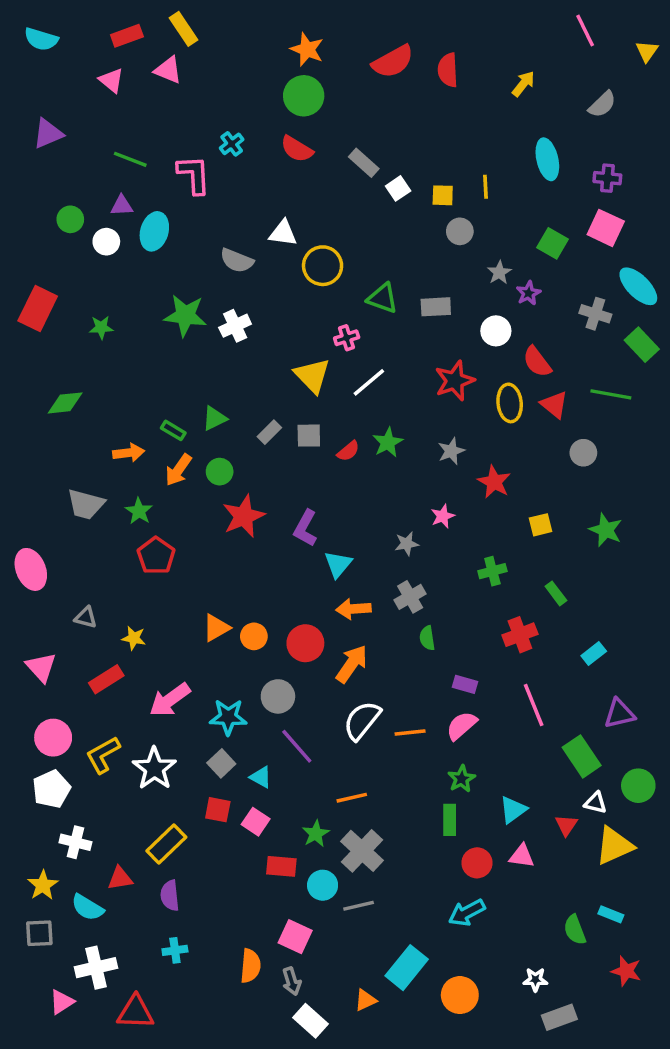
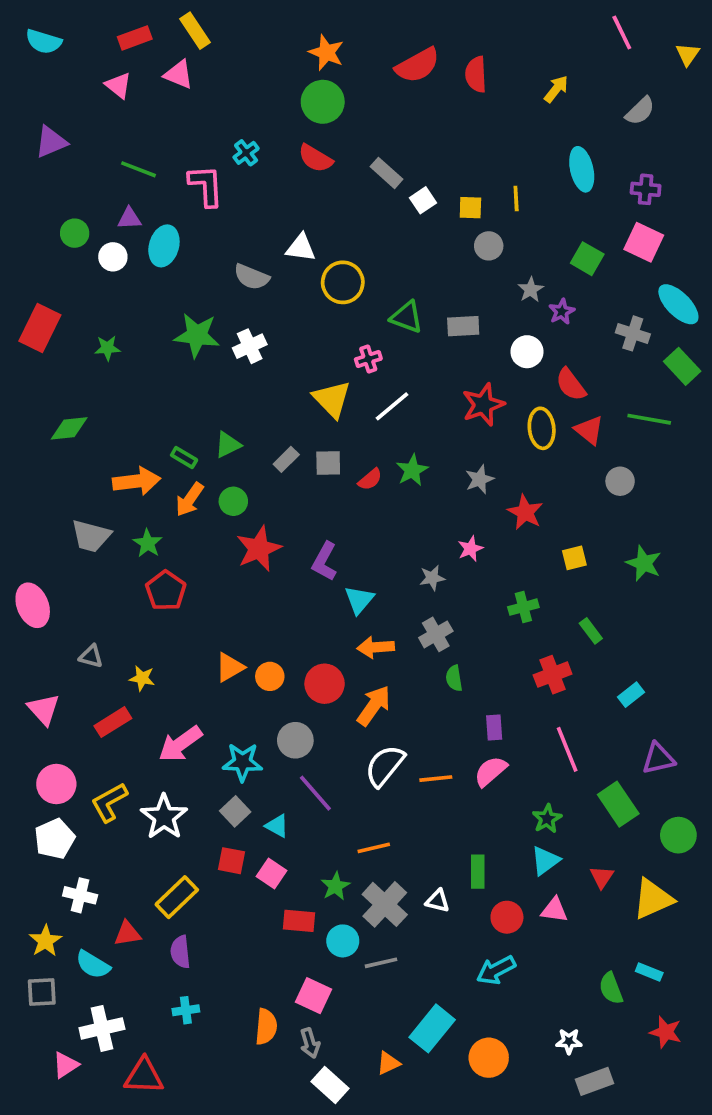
orange arrow: (129, 453) -> (137, 481), size x1.4
purple rectangle: (465, 684) -> (494, 727), turned 70
green star: (462, 779) -> (547, 819), moved
white triangle: (595, 803) -> (438, 901), moved

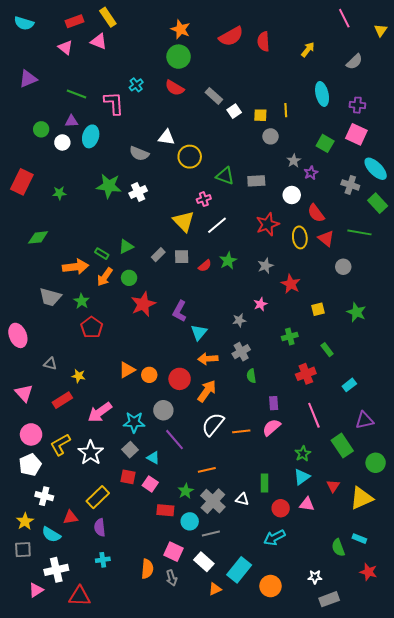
white rectangle: (330, 1085) -> (204, 562), moved

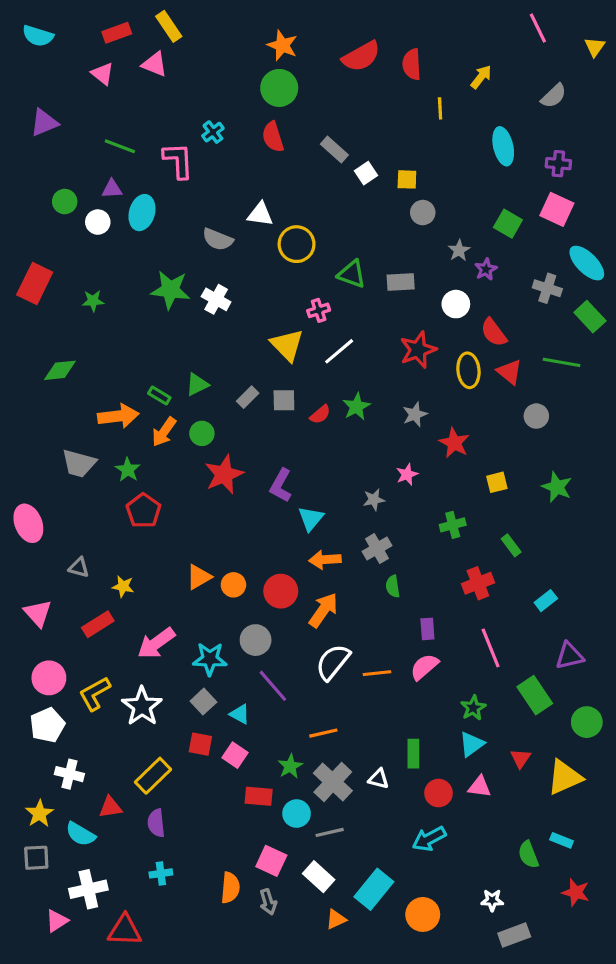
red semicircle: (175, 88) -> (273, 137), turned 42
yellow line: (286, 110) -> (440, 108), moved
white cross: (138, 192) -> (216, 299), turned -36

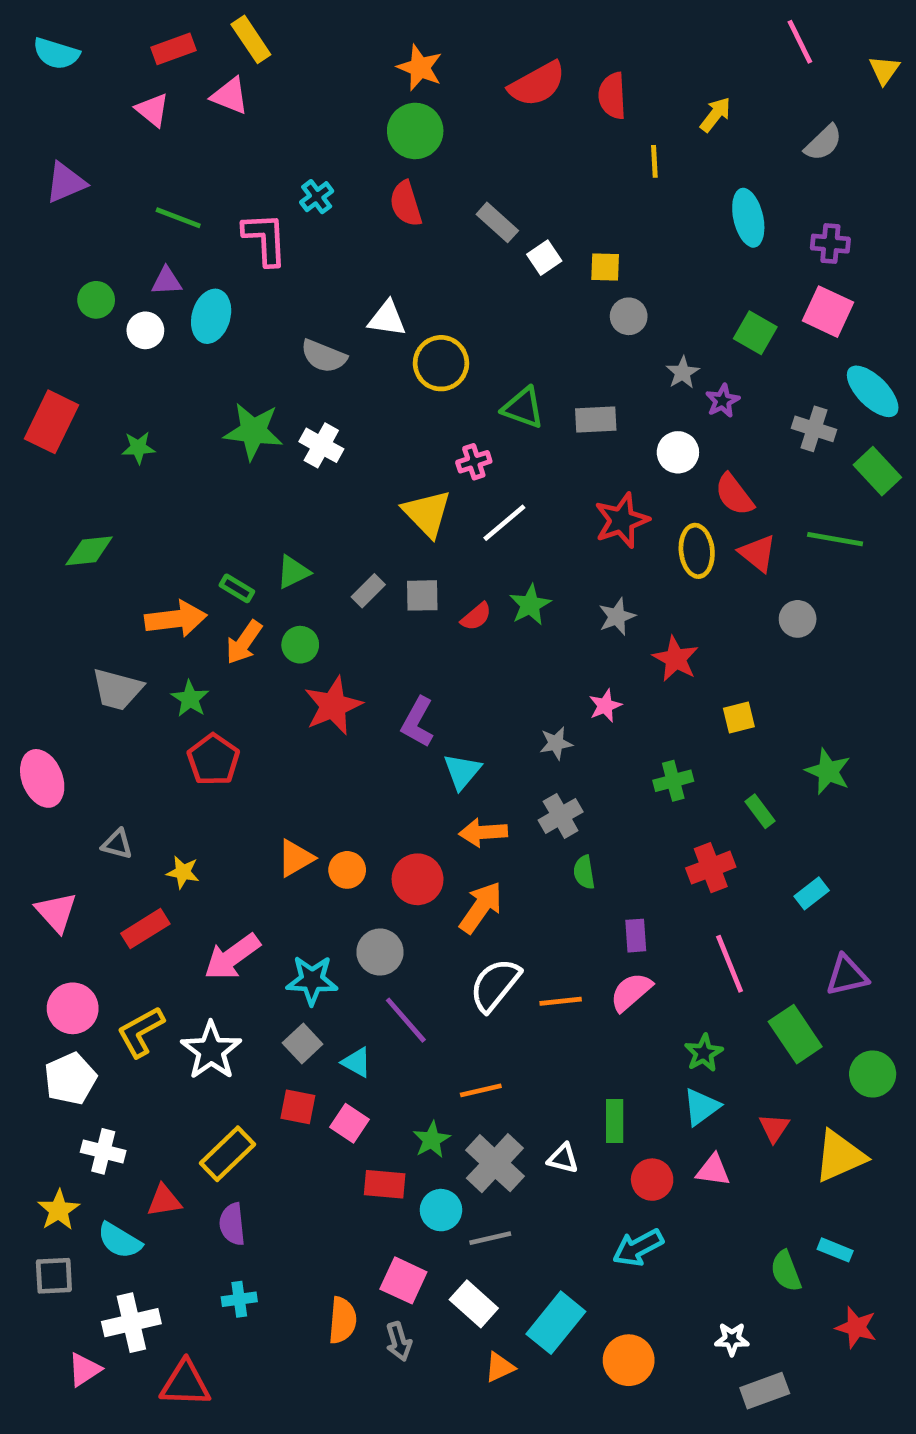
green star: (557, 487) -> (828, 771), moved

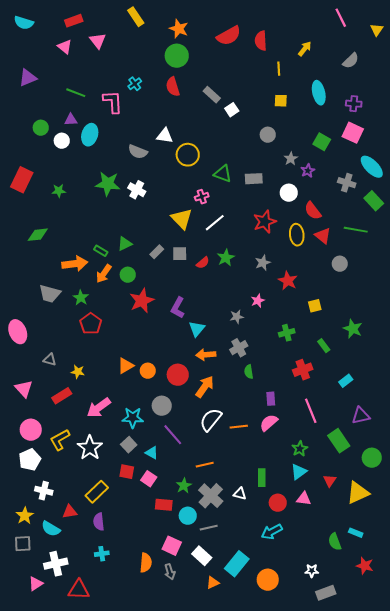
yellow rectangle: (251, 39) -> (136, 17), moved
pink triangle: (230, 96) -> (98, 41), turned 30
yellow square: (605, 267) -> (281, 101), moved

